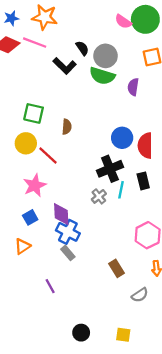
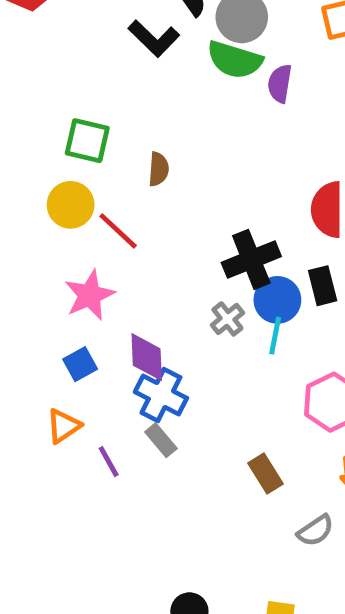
purple semicircle: (133, 87) -> (280, 84), moved
blue circle: (122, 138) -> (277, 300), moved
cyan line: (121, 190) -> (275, 336), moved
purple line: (50, 286) -> (109, 462), moved

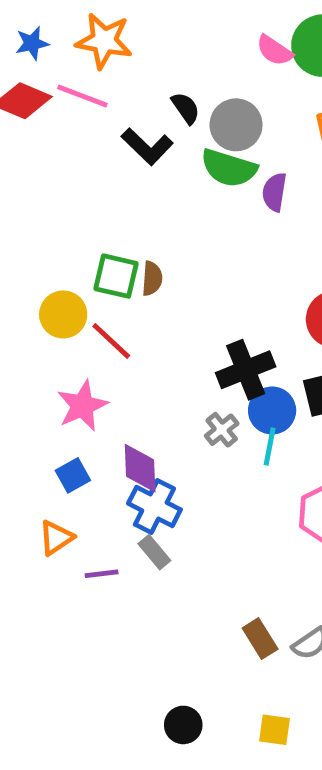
green square: (87, 141) -> (116, 276), moved
purple line: (109, 462) -> (102, 574), turned -68
brown rectangle: (266, 473) -> (260, 639), moved

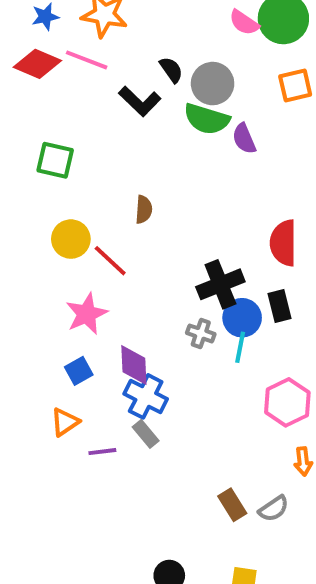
purple semicircle: (274, 192) -> (244, 139), turned -32
green square: (116, 276) -> (55, 160), moved
gray cross: (222, 430) -> (201, 333), turned -32

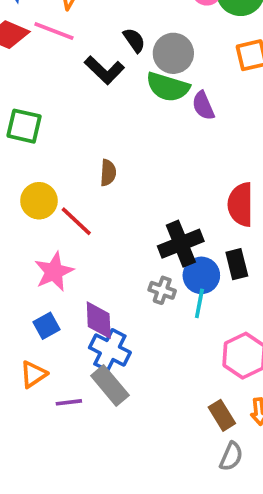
gray rectangle: (146, 434) -> (110, 385), size x1.5
brown rectangle: (232, 505) -> (222, 415), moved
gray semicircle: (274, 509) -> (231, 456), turned -32

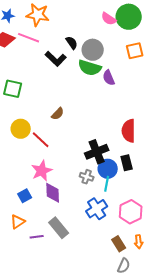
brown semicircle: (108, 173) -> (58, 114), turned 40
pink star: (54, 272) -> (42, 171), moved
blue cross: (110, 350) -> (97, 209), moved, turned 30

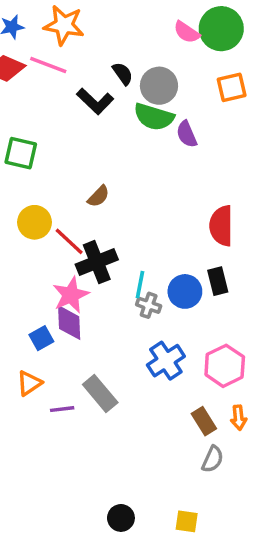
black cross: (97, 152) -> (97, 262), moved
cyan line: (107, 184) -> (140, 285), moved
purple diamond: (53, 193) -> (69, 323), moved

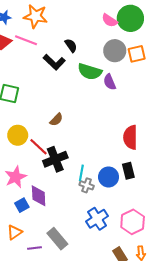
gray circle: (159, 86) -> (115, 51), moved
pink star: (71, 295) -> (16, 177), moved

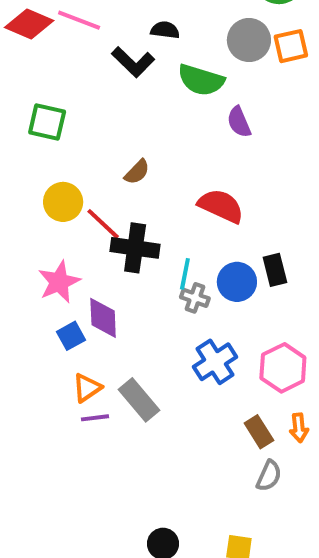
black semicircle: (71, 45) -> (165, 30), turned -48
purple semicircle: (110, 82) -> (239, 122), moved
red semicircle: (130, 137) -> (221, 206), moved, turned 115
black cross: (55, 159) -> (135, 248), turned 30
orange triangle: (15, 232) -> (87, 388), moved

